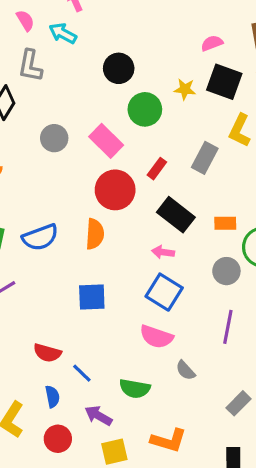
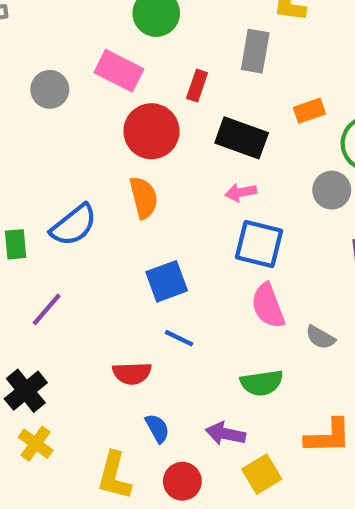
orange rectangle: (225, 223) -> (309, 111), moved
pink semicircle: (156, 337) -> (268, 306), turned 68
blue line: (82, 373) -> (179, 338), moved

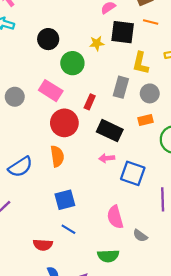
gray circle: (332, 190) -> (150, 93), moved
blue square: (259, 244) -> (133, 173), moved

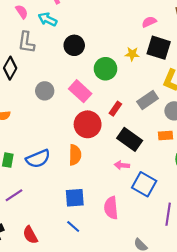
black circle: (48, 39) -> (74, 45), moved
gray rectangle: (121, 87) -> (148, 100), turned 30
pink semicircle: (115, 217) -> (111, 208), moved
red semicircle: (43, 245) -> (30, 235), moved, turned 48

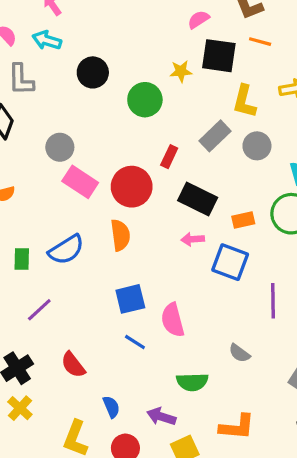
pink rectangle: (80, 91) -> (80, 182), moved
orange rectangle: (165, 136) -> (243, 220), moved
pink semicircle: (111, 208) -> (173, 320), moved

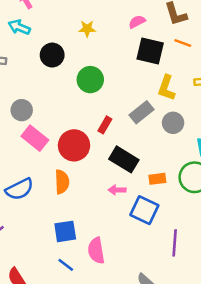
yellow star: (181, 71) -> (87, 29), moved

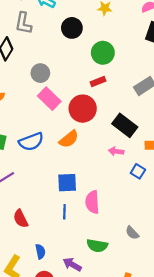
red rectangle: (105, 125) -> (98, 82), moved, turned 32
orange semicircle: (62, 182) -> (69, 139), turned 48
blue square: (144, 210) -> (138, 171), size x0.6
blue line: (66, 265) -> (64, 212), turned 48

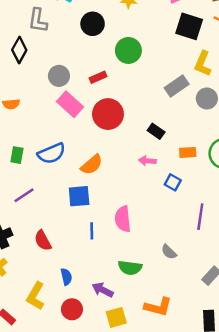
red rectangle: (98, 82) -> (98, 77), moved
black rectangle: (125, 125) -> (156, 131), size x0.6
orange semicircle: (69, 139) -> (92, 165), moved
blue square: (67, 183) -> (79, 196), moved

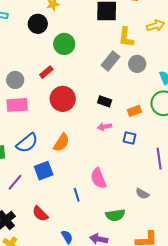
black circle: (93, 24) -> (38, 24), moved
pink rectangle: (70, 104) -> (17, 105), moved, turned -30
blue square: (79, 196) -> (44, 171), moved

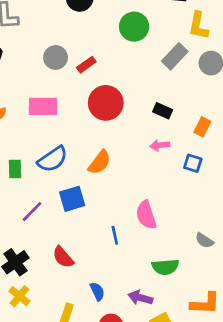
green circle: (64, 44) -> (134, 27), moved
gray circle: (15, 80) -> (56, 57), moved
orange rectangle: (134, 111) -> (202, 127), turned -48

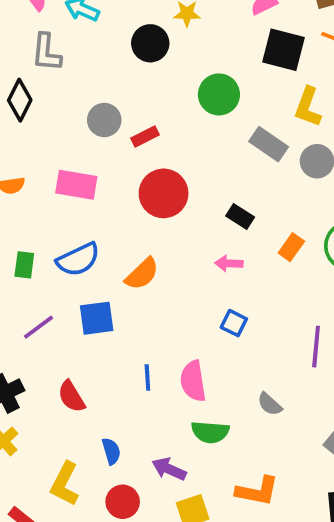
gray rectangle: (175, 56) -> (269, 144), turned 72
blue square: (193, 163) -> (234, 323), moved
pink semicircle: (146, 215) -> (193, 381), moved

